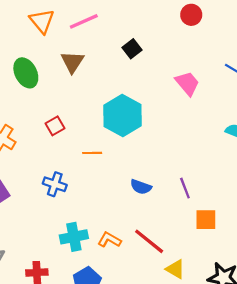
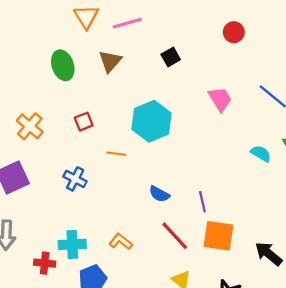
orange square: (206, 220) -> (219, 236), size x1.4
cyan cross: (74, 237) -> (72, 244), moved
red line: (149, 241) -> (175, 236), moved

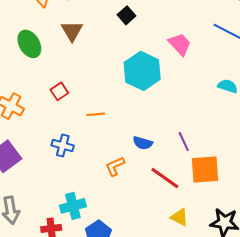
cyan hexagon: (152, 121) -> (142, 71), moved
orange L-shape: (121, 241) -> (115, 166), moved, turned -50

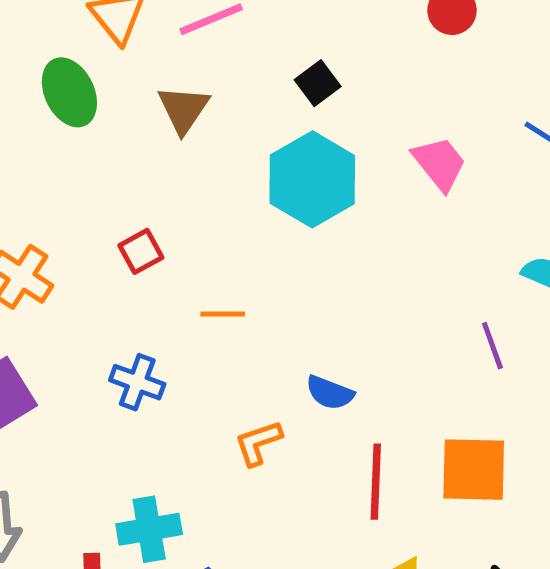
green ellipse: (29, 44) -> (69, 92), moved
cyan hexagon: (142, 71) -> (312, 179), moved
purple line: (184, 141) -> (492, 346), moved
red line: (165, 178) -> (376, 482), turned 52

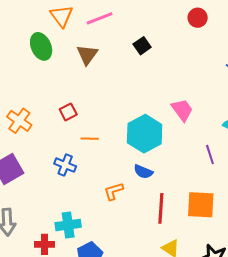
pink trapezoid: (440, 164) -> (182, 110), moved
cyan hexagon: (312, 179) -> (145, 134), moved
orange line: (223, 314) -> (90, 139), moved

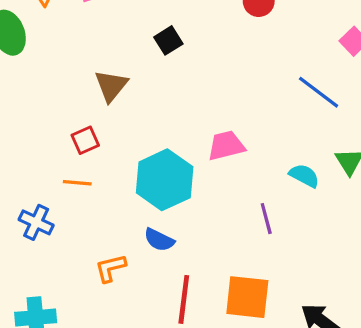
brown triangle: (87, 55) -> (111, 86), moved
pink trapezoid: (182, 110) -> (226, 146), turned -70
red square: (68, 112) -> (85, 140), moved

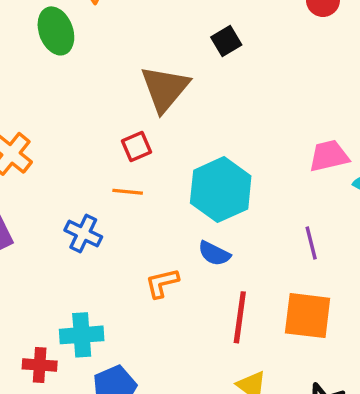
brown triangle: (111, 86) -> (165, 89), size x1.4
pink trapezoid: (226, 146) -> (329, 156), moved
purple line: (266, 219) -> (311, 243), moved

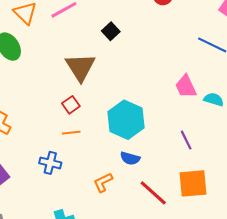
pink trapezoid: (329, 156) -> (186, 86), turned -90
red line: (240, 317) -> (153, 193), turned -44

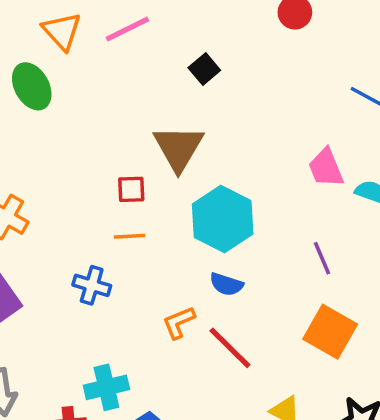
brown triangle: (80, 67) -> (179, 148), moved
red square: (71, 105) -> (131, 189), turned 30
orange square: (193, 183) -> (330, 332), turned 32
red line: (153, 193) -> (230, 348), moved

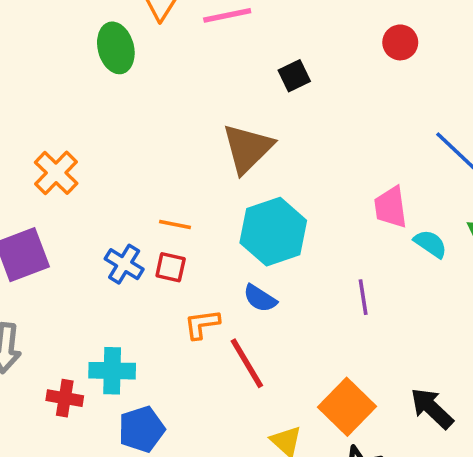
red square: (131, 189) -> (171, 267), moved
orange square: (330, 332) -> (347, 407), moved

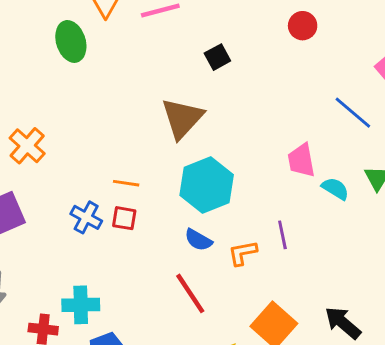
orange L-shape: (202, 324) -> (243, 253), moved

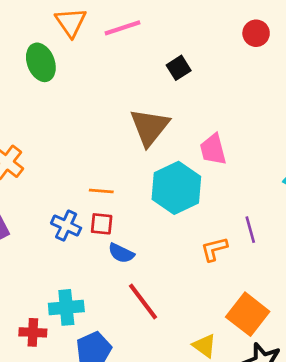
pink trapezoid: (301, 160) -> (213, 149), moved
blue semicircle: (198, 240) -> (121, 253), moved
red line: (190, 293) -> (143, 302), moved

